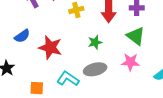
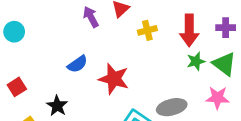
green star: (95, 42) -> (196, 61), moved

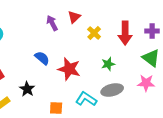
yellow cross: (147, 30) -> (94, 33), turned -32
green star: (196, 61) -> (108, 64), moved
blue semicircle: (77, 64) -> (42, 58), turned -105

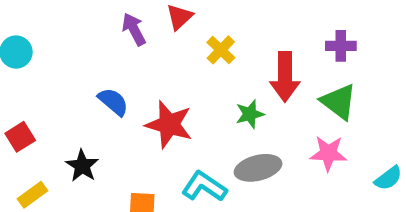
red arrow: (125, 33) -> (285, 77), moved

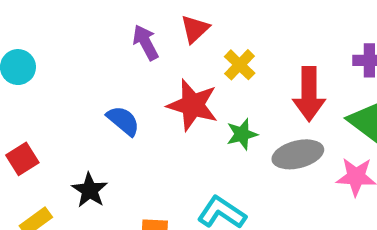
green star: (250, 114) -> (242, 134), moved
red star: (169, 124) -> (193, 105), moved
gray ellipse: (258, 168) -> (298, 154), moved

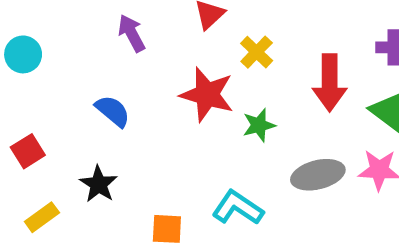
purple arrow: (146, 42) -> (132, 33), moved
blue semicircle: (123, 121) -> (113, 111), moved
gray ellipse: (298, 154) -> (318, 175), moved

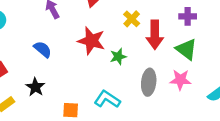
yellow cross: (257, 52) -> (132, 19), moved
gray ellipse: (318, 175) -> (149, 82), turned -70

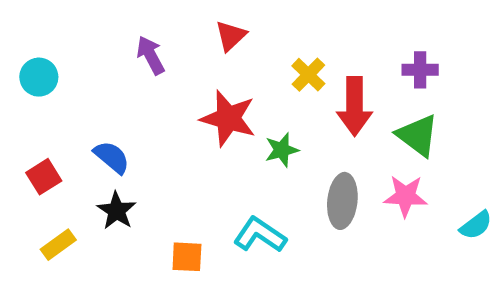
blue semicircle: (43, 49) -> (112, 157), moved

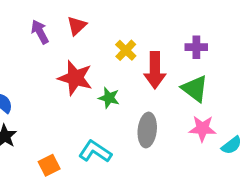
purple arrow: (151, 55) -> (40, 32), moved
green star: (282, 150) -> (109, 98), turned 30
pink star: (406, 196) -> (202, 128), moved
orange square: (187, 257) -> (49, 165), turned -30

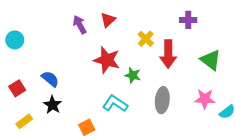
purple cross: (196, 47) -> (188, 20), moved
green triangle: (195, 89) -> (211, 60), moved
cyan L-shape: (95, 151) -> (115, 104), moved

